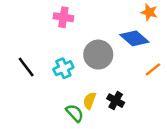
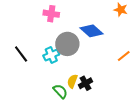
blue diamond: (134, 38) -> (92, 31), moved
gray circle: (98, 55) -> (67, 44), moved
black cross: (116, 101) -> (85, 83), moved, turned 32

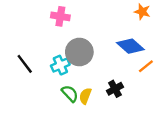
blue diamond: (92, 31) -> (130, 46), moved
black cross: (85, 83) -> (115, 89), moved
green semicircle: (60, 91) -> (70, 94), moved

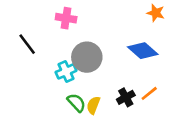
black line: (25, 64) -> (27, 44), moved
orange line: (146, 66) -> (149, 93), moved

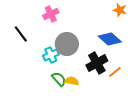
pink cross: (66, 18) -> (51, 14), turned -35
black cross: (126, 97) -> (97, 63), moved, size x1.5
yellow semicircle: (93, 105) -> (72, 81), turned 80

